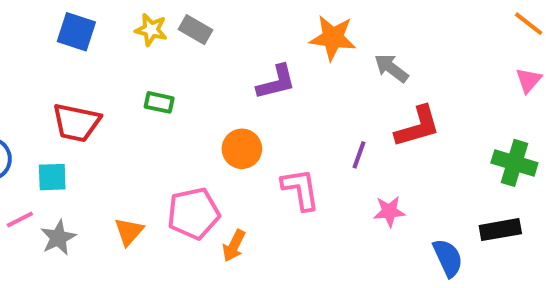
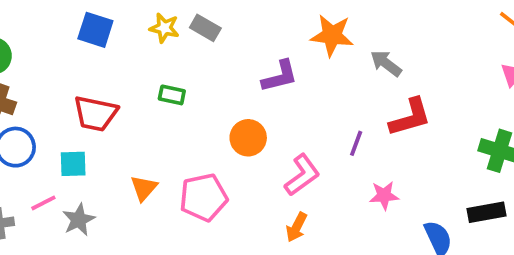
pink L-shape: (300, 189) -> (302, 175), turned 63
orange triangle: (129, 232) -> (144, 188), moved
orange arrow: (234, 246) -> (297, 227), moved

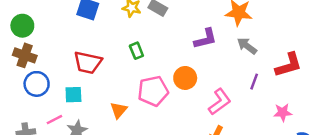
gray arrow: (386, 63) -> (247, 46), moved
green rectangle: (172, 95) -> (136, 51), turned 56
pink star: (384, 195) -> (283, 112), moved
pink pentagon: (203, 197) -> (153, 91), moved

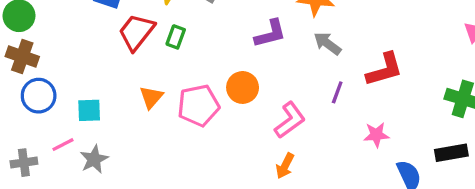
green rectangle: (136, 51) -> (176, 37), moved, turned 42
red trapezoid: (88, 63) -> (136, 32), moved, turned 116
orange triangle: (119, 110) -> (151, 97), moved

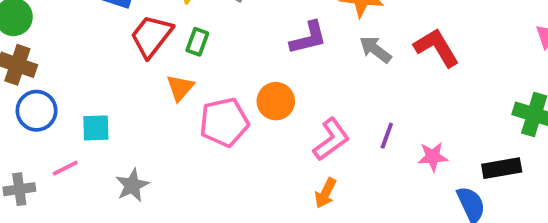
red L-shape: (384, 70) -> (437, 48), moved, turned -105
purple line: (337, 92) -> (387, 136), moved
orange triangle: (151, 97) -> (180, 88), moved
black rectangle: (451, 153) -> (502, 168), moved
gray star: (94, 159) -> (132, 185), moved

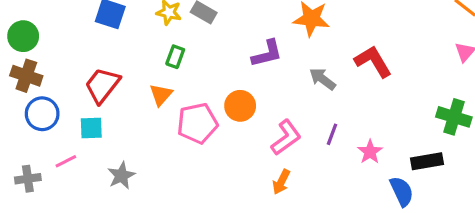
red trapezoid: (151, 36) -> (102, 85), moved
gray arrow: (375, 49) -> (322, 79), moved
pink star: (433, 157) -> (370, 152), turned -30

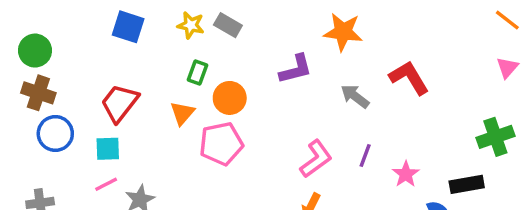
orange circle: (240, 106) -> (230, 98), moved
green cross: (454, 117) -> (495, 137), turned -36
pink line: (66, 161) -> (106, 184), moved

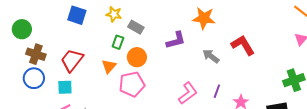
gray rectangle: (228, 25) -> (136, 27), moved
brown cross: (38, 93) -> (36, 54), moved

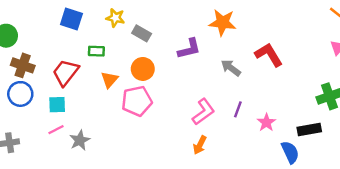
green rectangle: (118, 42) -> (96, 51), moved, turned 72

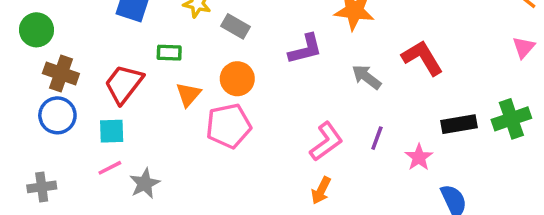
black rectangle: (309, 130) -> (459, 124), moved

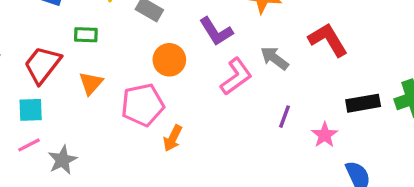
purple L-shape: (305, 49) -> (216, 31), turned 72
orange circle: (237, 79) -> (169, 60), moved
orange triangle: (188, 94) -> (91, 83), moved
pink L-shape: (326, 142) -> (236, 76), moved
orange arrow: (321, 190) -> (173, 138), moved

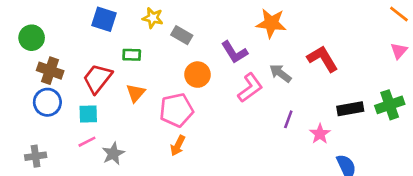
orange arrow: (173, 138) -> (178, 146), moved

